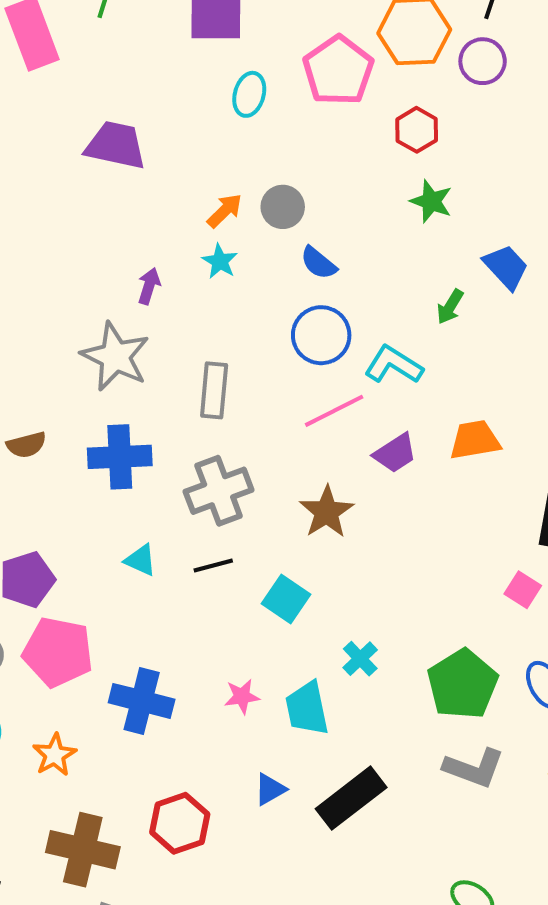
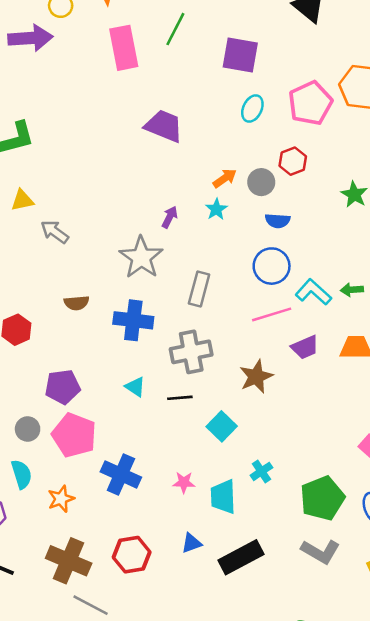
red hexagon: (417, 130) -> (293, 161), moved
blue semicircle: (319, 263) -> (278, 221), turned -45
green arrow: (450, 307) -> (352, 290), moved, turned 45

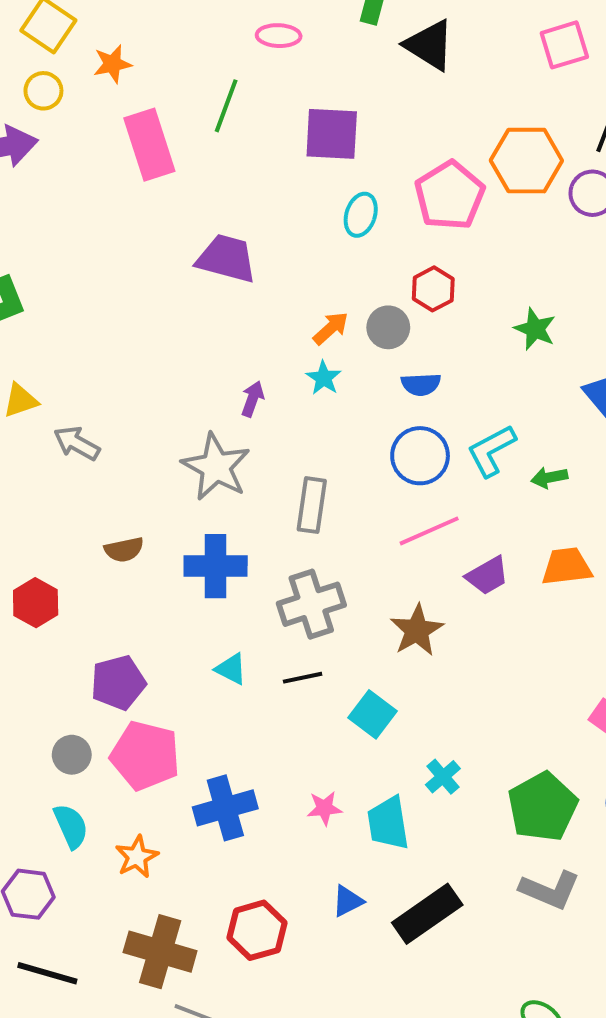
cyan L-shape: (313, 292) -> (491, 451), moved, turned -63
blue cross: (121, 474) -> (225, 808), turned -33

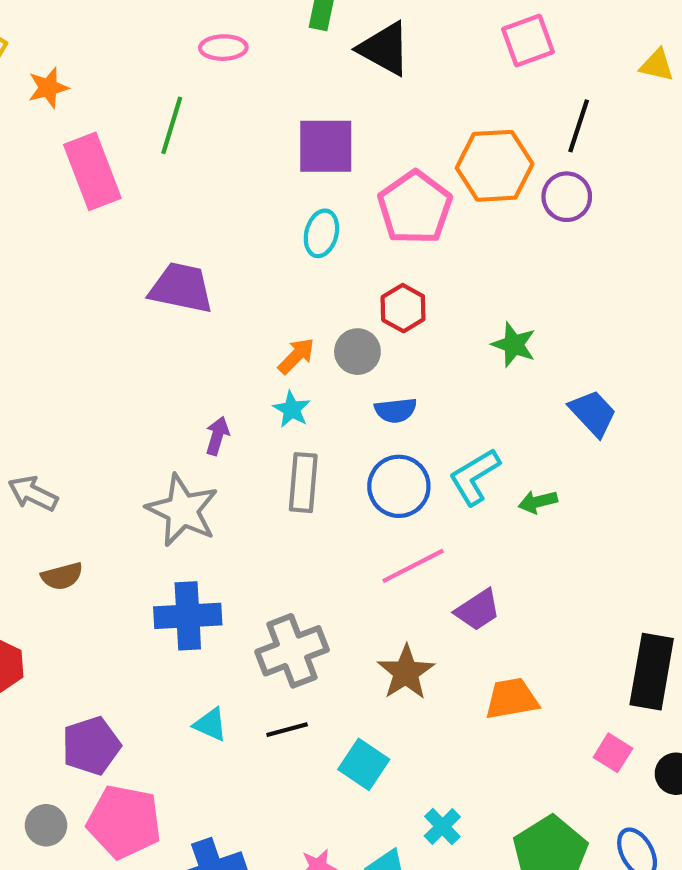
purple square: (332, 134) -> (326, 146), moved
gray rectangle: (312, 505) -> (303, 483), moved
brown semicircle: (124, 550) -> (62, 576), moved
orange trapezoid: (567, 566) -> (512, 699), moved

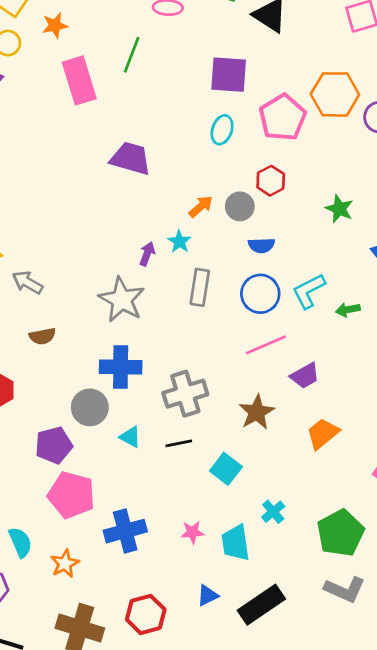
cyan star: (292, 409) -> (179, 242), moved
orange trapezoid: (512, 699) -> (323, 434), turned -33
gray circle: (46, 825) -> (90, 407), moved, size x1.4

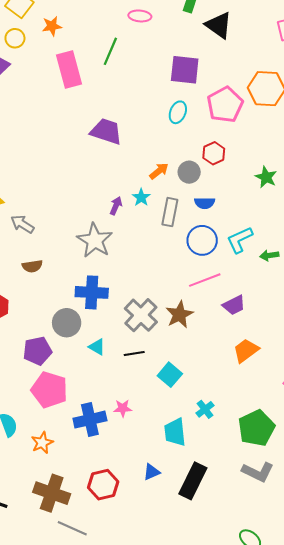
gray rectangle: (200, 287) -> (170, 212), moved
gray cross: (185, 394) -> (141, 315), turned -32
brown star: (257, 412) -> (179, 315), moved
pink star: (193, 532) -> (123, 408), moved
black rectangle: (261, 605) -> (193, 481), turned -32

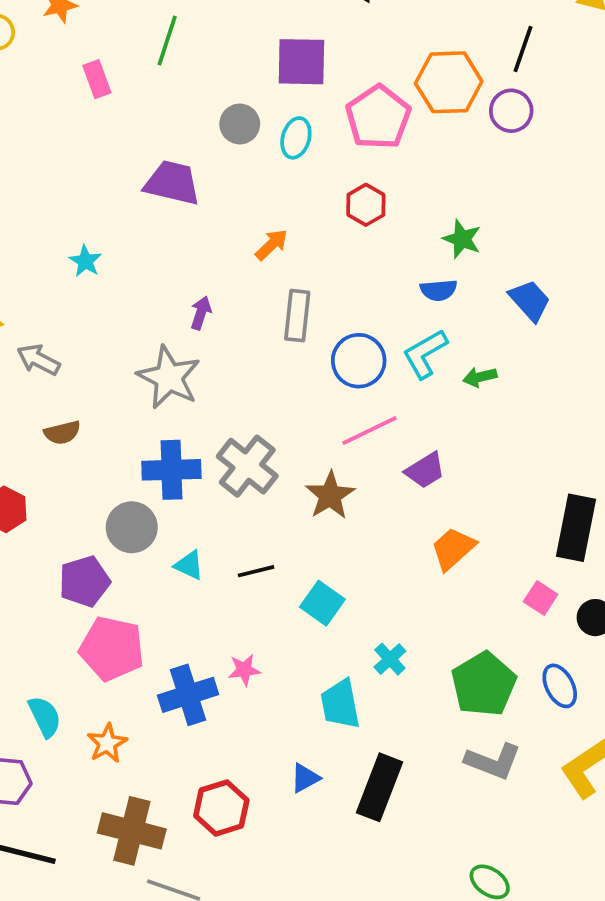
pink rectangle: (69, 70) -> (97, 79), size x0.6
gray circle: (189, 172) -> (240, 124), moved
cyan star: (141, 197) -> (85, 261), moved
blue semicircle: (205, 203) -> (439, 290), moved
gray cross: (141, 315) -> (247, 466), moved

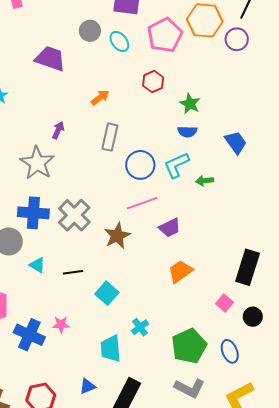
cyan ellipse: (296, 138) -> (119, 42), turned -60
green star: (462, 239) -> (190, 104), moved
blue cross: (188, 695) -> (29, 335), turned 36

